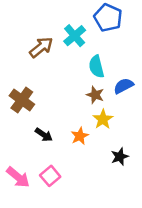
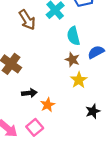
brown arrow: (41, 47) -> (27, 20), turned 96
black arrow: (44, 135) -> (29, 93), turned -40
orange star: (80, 136) -> (48, 105), moved

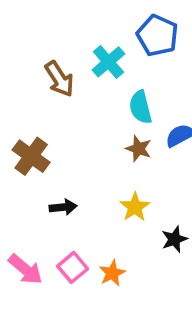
yellow star: (79, 80) -> (135, 207), moved
orange star: (48, 105) -> (112, 273), moved

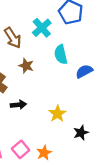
brown star: (139, 149) -> (26, 66), moved
black arrow: (63, 207) -> (18, 105), moved

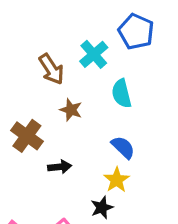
blue semicircle: (84, 71) -> (123, 147), moved, turned 72
black star: (81, 133) -> (102, 208), moved

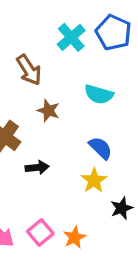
cyan cross: (94, 54) -> (71, 37), moved
cyan semicircle: (121, 94) -> (99, 94), turned -60
black star: (102, 208) -> (122, 208), moved

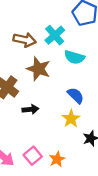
cyan cross: (71, 37) -> (55, 35), moved
brown arrow: (29, 70) -> (25, 40), turned -45
brown star: (48, 111) -> (39, 69), size x1.5

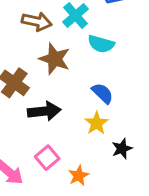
black arrow: (30, 109) -> (44, 111), size x1.5
pink square: (33, 156) -> (47, 158), moved

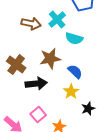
brown star: (55, 59) -> (50, 59), moved, turned -30

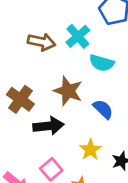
brown star: (50, 59) -> (68, 91), turned 30
yellow star: (71, 92) -> (90, 150), moved

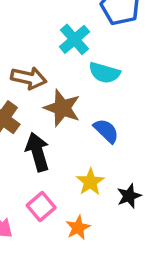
brown arrow: (41, 42) -> (29, 78), moved
black arrow: (48, 126) -> (38, 152), turned -100

